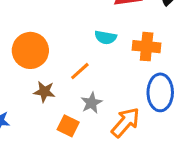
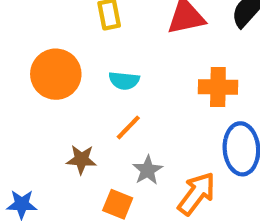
cyan semicircle: (106, 37) -> (124, 81), moved
orange circle: (30, 50) -> (56, 74), moved

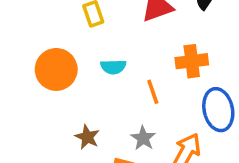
orange line: (128, 127) -> (153, 92), moved, turned -55
brown star: (81, 159) -> (87, 137), turned 30

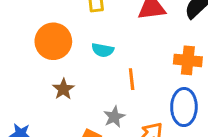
orange cross: (192, 61) -> (188, 60), moved
brown star: (87, 137) -> (63, 89), moved

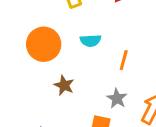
orange line: (132, 79) -> (124, 60), turned 36

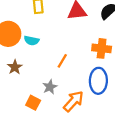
cyan semicircle: (91, 41) -> (32, 40), moved

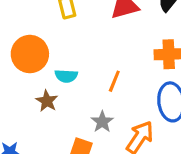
cyan semicircle: (32, 40) -> (66, 76), moved

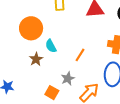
cyan semicircle: (66, 76) -> (51, 46), turned 48

